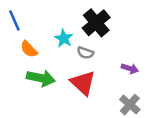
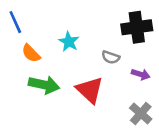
black cross: (96, 23) -> (137, 27), moved, turned 32
gray semicircle: (85, 53) -> (111, 57), moved

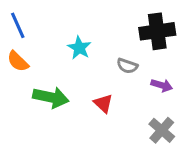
orange semicircle: (31, 53) -> (18, 61), moved
red triangle: (90, 90) -> (103, 103), size x0.6

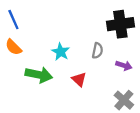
cyan star: (79, 48) -> (61, 52), moved
gray semicircle: (127, 66) -> (97, 51), turned -98

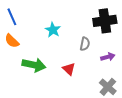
cyan star: (61, 52) -> (53, 30), moved
purple arrow: (124, 66) -> (108, 57), turned -32

